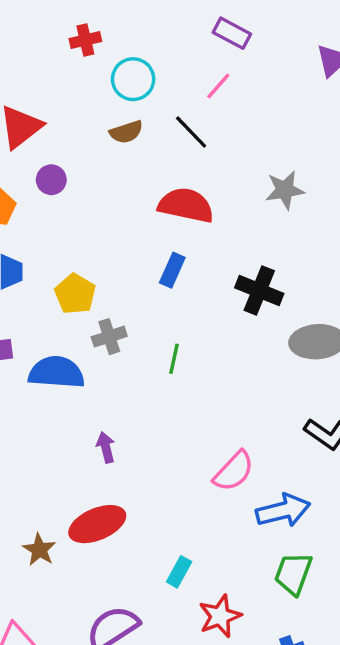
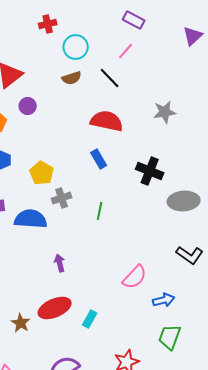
blue rectangle: (172, 270) -> (99, 159), turned -54
blue arrow: (283, 510) -> (164, 300), size x0.7
cyan rectangle: (179, 572) -> (90, 319), moved

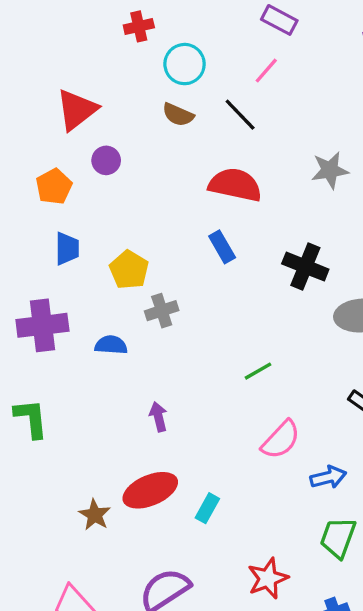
brown semicircle: (72, 78) -> (178, 115), turned 42
green line: (100, 211) -> (258, 371), moved, turned 48
blue semicircle: (31, 219) -> (111, 345), size x0.6

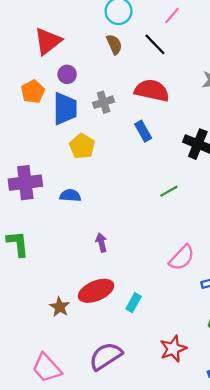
brown semicircle: (178, 115) -> (114, 44), turned -138
blue trapezoid: (67, 249) -> (65, 109), moved, size x1.5
gray cross: (162, 311) -> (104, 102), moved
green line: (258, 371) -> (169, 191), moved

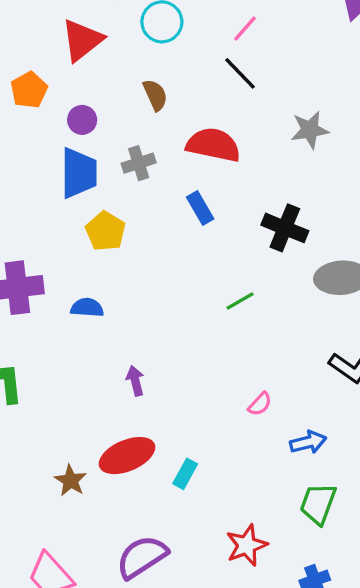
red triangle: (48, 41) -> (82, 40), moved
brown semicircle: (114, 44) -> (155, 95), moved
black line: (155, 44) -> (240, 73), moved
orange pentagon: (33, 92) -> (29, 90), moved
pink semicircle: (182, 258) -> (260, 404), size x0.6

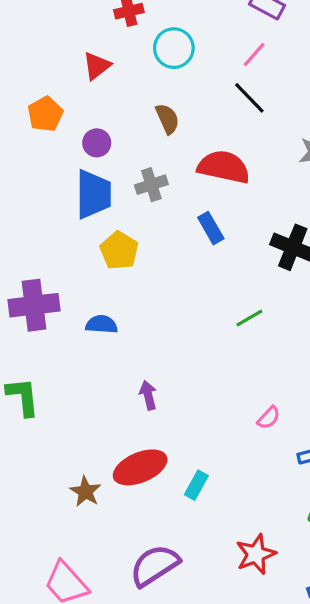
red triangle: (82, 40) -> (97, 66), size x0.7

